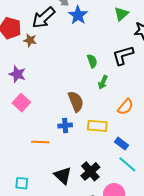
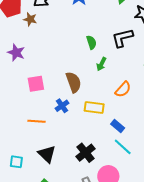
pink square: (21, 103) -> (36, 84), moved, turned 36
blue cross: (65, 126) -> (62, 106), turned -32
black triangle: (63, 176) -> (47, 154), moved

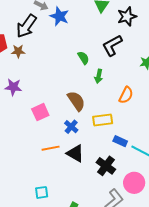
blue rectangle: (118, 126) -> (120, 141), moved
black triangle: (47, 154) -> (75, 153), moved

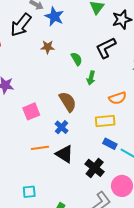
brown star: (18, 51) -> (48, 47), moved
orange semicircle: (126, 95) -> (118, 98), turned 42
yellow rectangle: (103, 120) -> (105, 121), moved

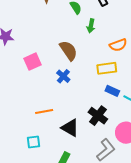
orange line: (40, 148) -> (44, 112), moved
black triangle: (64, 154) -> (70, 128), moved

